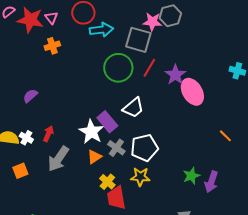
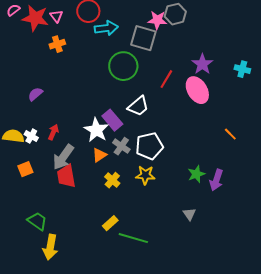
red line: (149, 68) -> (166, 79), moved
purple star: (175, 75) -> (202, 64), moved
red trapezoid: (116, 198) -> (66, 176), moved

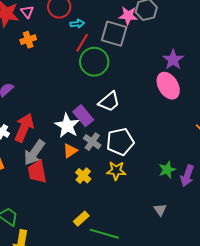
cyan arrow: (106, 28) -> (77, 24), size x0.6
red line: (166, 79) -> (82, 43), moved
red arrow: (53, 132) -> (24, 128), size x1.8

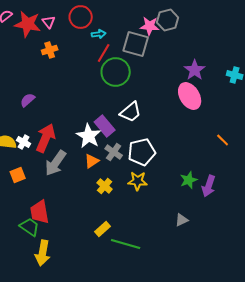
red trapezoid: (37, 172) -> (40, 212), moved
gray triangle: (160, 210) -> (182, 220), turned 40

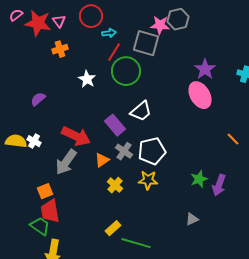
white star: (89, 136) -> (87, 79), moved, size x0.7
red arrow: (46, 138) -> (76, 136), moved, turned 92
orange square: (18, 175) -> (45, 191), moved

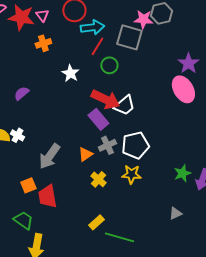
cyan arrow: (109, 33) -> (92, 27), size x1.6
green circle: (126, 71) -> (109, 65), size x0.6
red arrow: (76, 136) -> (105, 99), moved
gray cross: (124, 151) -> (107, 145), turned 30
red trapezoid: (50, 211) -> (47, 196), moved

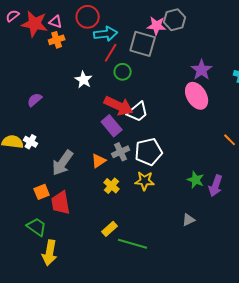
pink triangle: (42, 15) -> (56, 22), turned -32
orange cross: (43, 43) -> (57, 40), moved
green star: (182, 173) -> (196, 180), turned -30

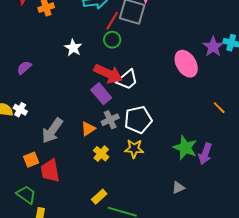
red line: (111, 53) -> (112, 21), moved
purple star: (202, 70) -> (213, 47), moved
green star: (196, 180) -> (185, 148), size x1.4

